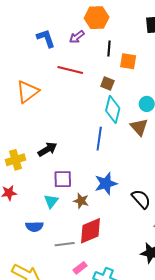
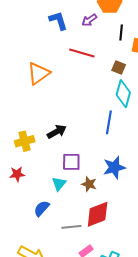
blue semicircle: (34, 227) -> (42, 208), turned 132

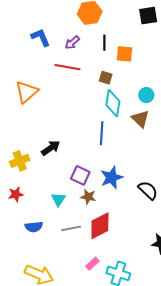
purple arrow: (89, 20) -> (72, 43), moved
purple square: (71, 162) -> (80, 175), moved, turned 30
blue semicircle: (42, 208) -> (34, 227), moved, turned -132
gray line: (71, 227) -> (71, 228), moved

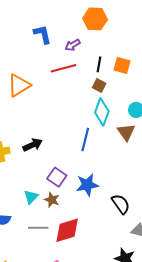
black line: (104, 43) -> (99, 64), moved
red line: (67, 67) -> (64, 68), turned -35
brown star: (88, 197) -> (52, 200), moved

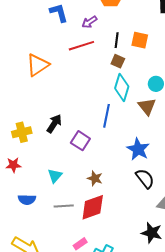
black arrow: (33, 145) -> (54, 124), turned -30
purple square: (57, 177) -> (80, 141), moved
blue star: (87, 185) -> (138, 149), moved, turned -30
brown star: (52, 200) -> (95, 178), moved

